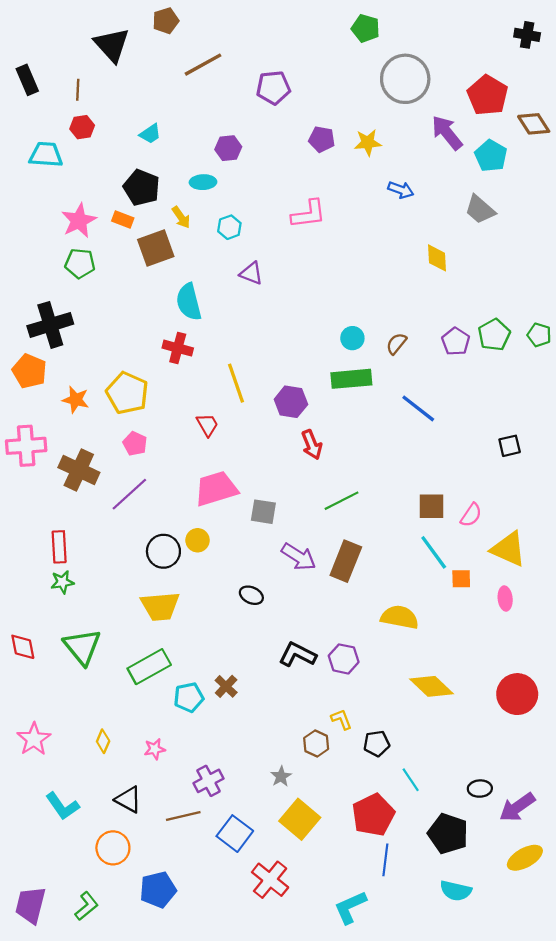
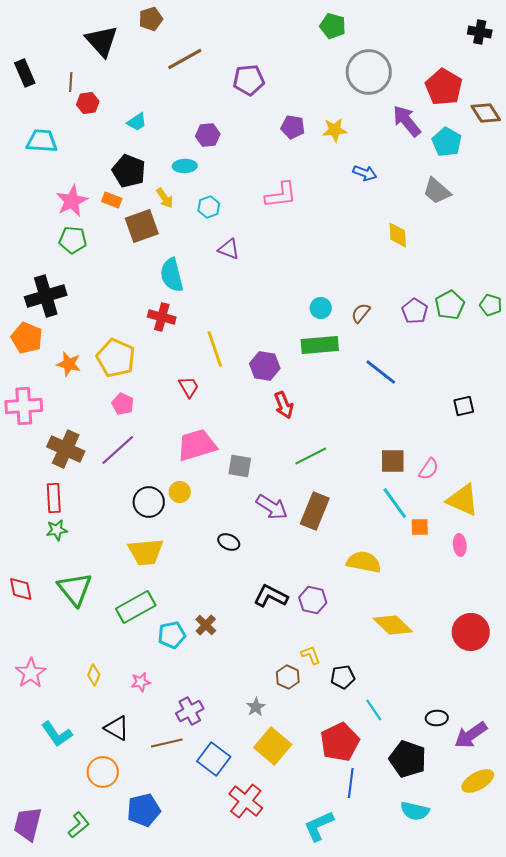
red hexagon: (82, 127) -> (88, 103), moved
brown cross: (79, 470) -> (66, 449), moved

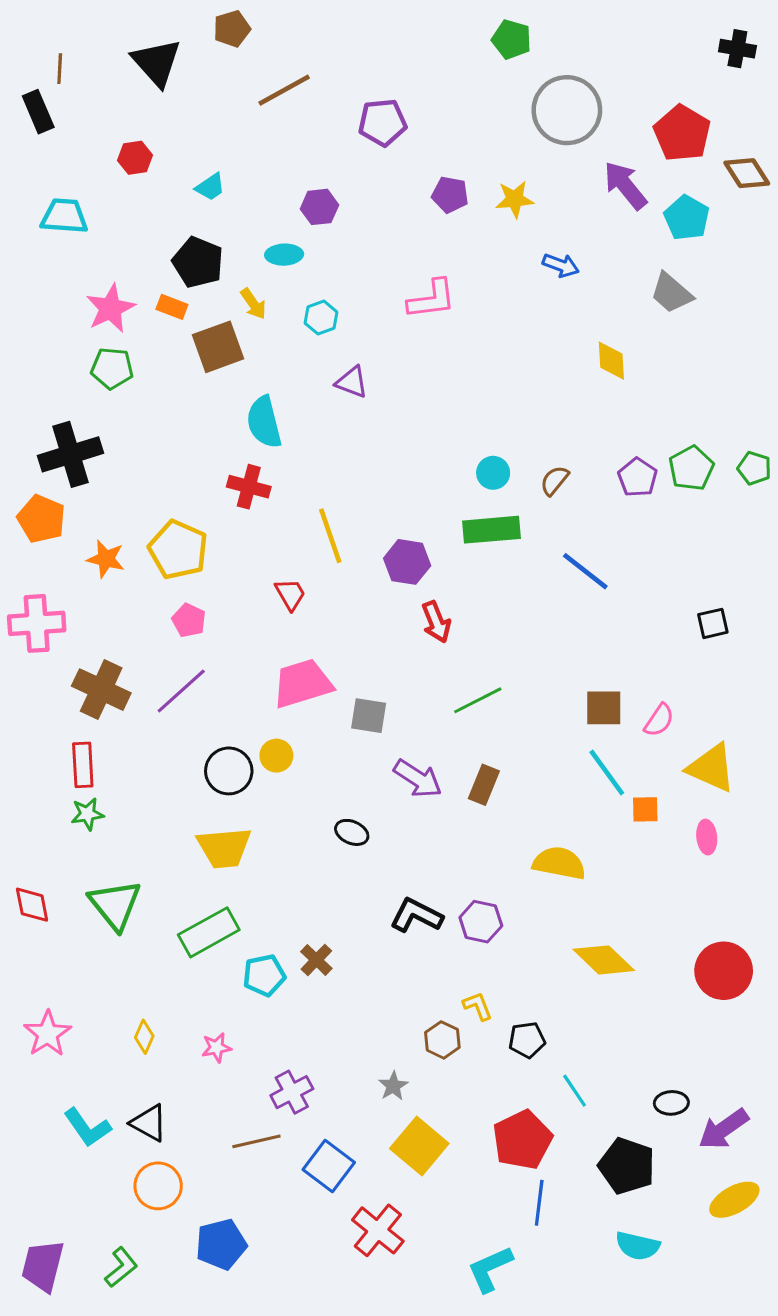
brown line: (71, 82) -> (60, 69), moved
brown rectangle: (315, 511) -> (484, 785), size x0.7
black triangle: (117, 728) -> (149, 1123), moved

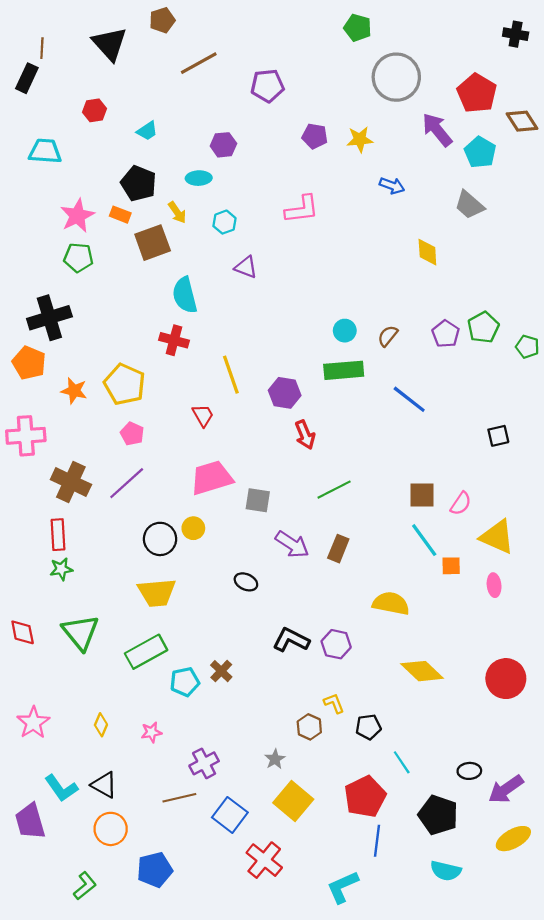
black rectangle: (38, 112) -> (27, 78), turned 48
green pentagon: (754, 468) -> (527, 347), moved
purple trapezoid: (43, 1266) -> (30, 821), moved, turned -30

